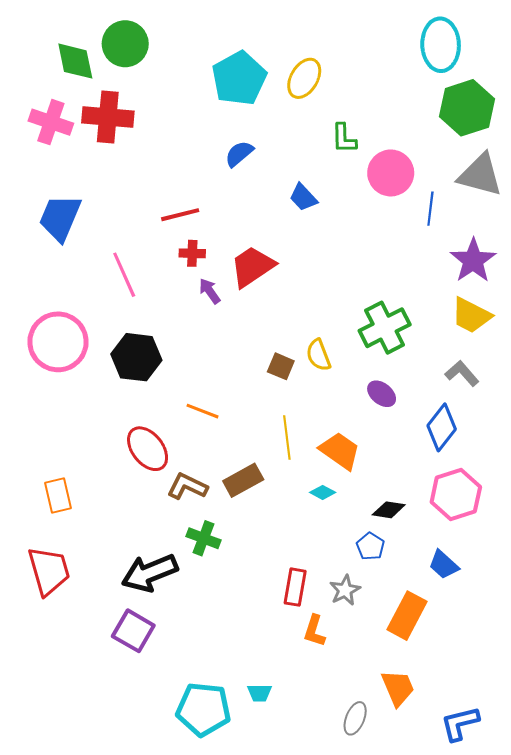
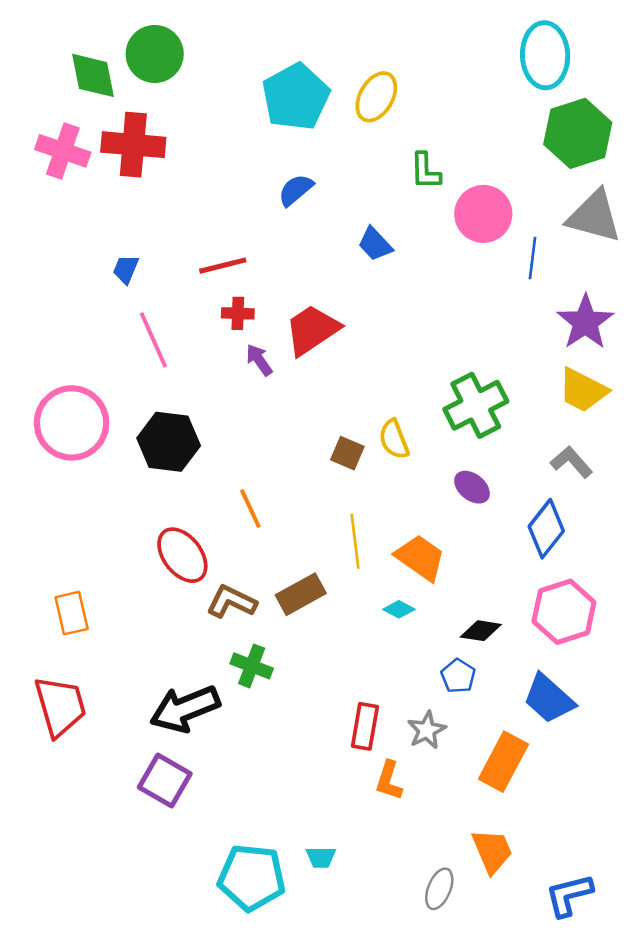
blue trapezoid: (60, 218) -> (126, 269), moved, size x0.5
orange line: (202, 411) -> (250, 509), turned 44
blue trapezoid: (444, 565) -> (549, 699), size x1.4

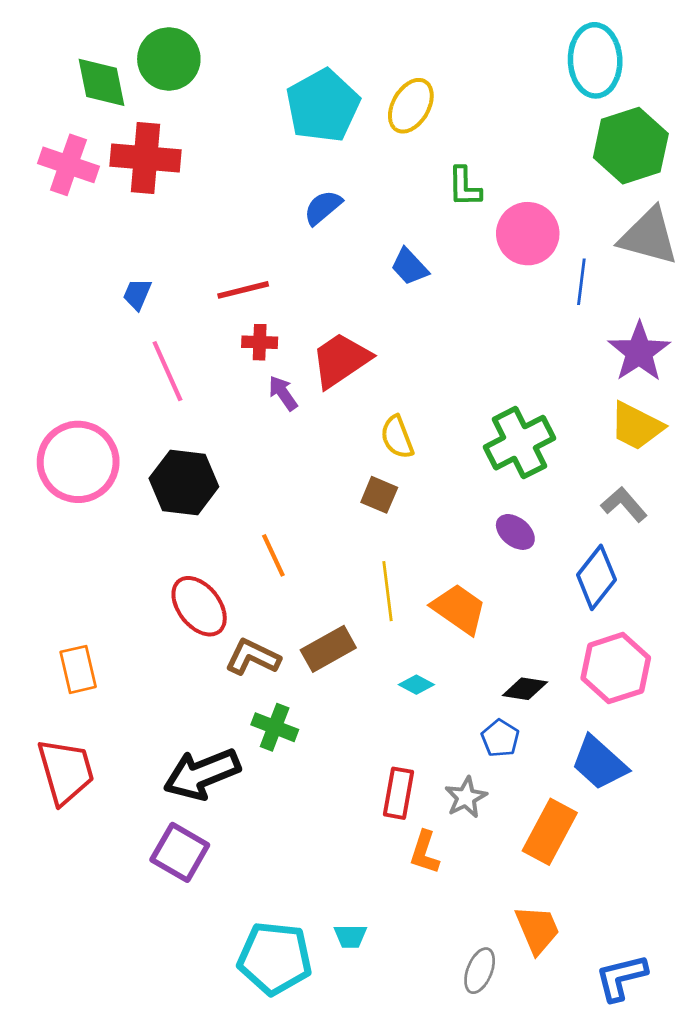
yellow semicircle: (394, 439) -> (397, 437), moved
cyan diamond: (399, 609) -> (416, 685), moved

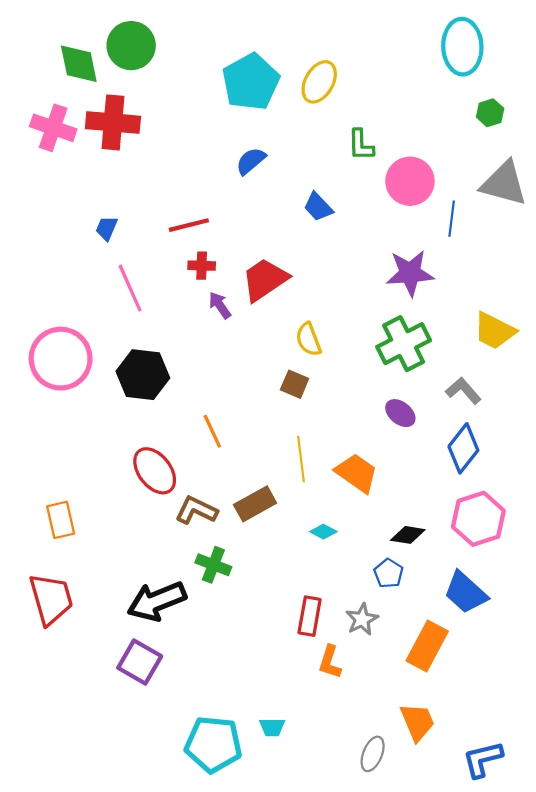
green hexagon: (631, 146) -> (490, 113), size x0.5
purple star: (639, 352) -> (410, 273), moved, turned 30
gray L-shape: (624, 504) -> (463, 391), moved

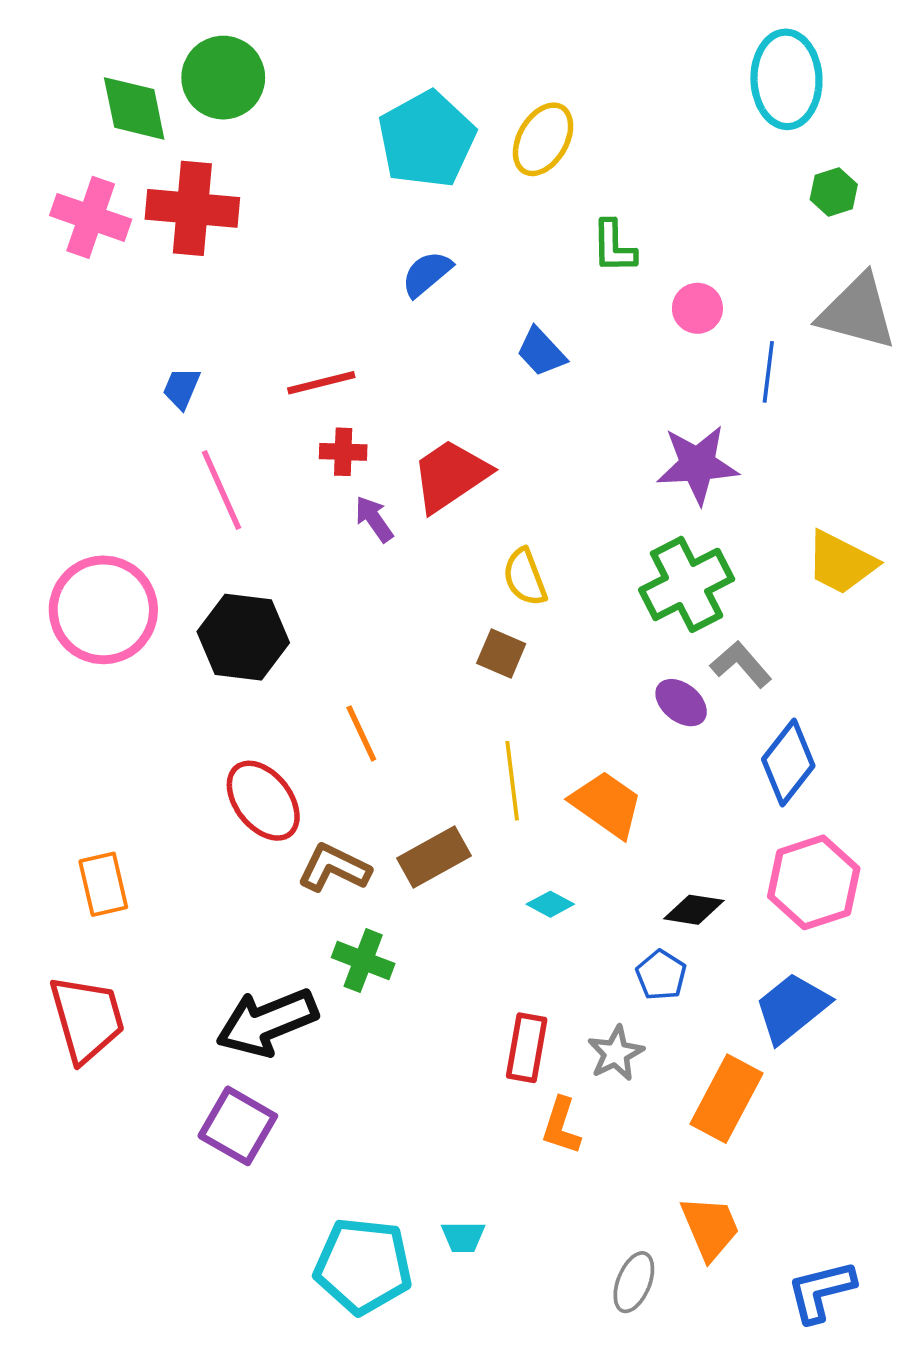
pink circle: (410, 181) -> (697, 308), size x0.6
gray L-shape: (463, 391) -> (741, 664), moved
blue trapezoid: (466, 593) -> (792, 1008), turned 99

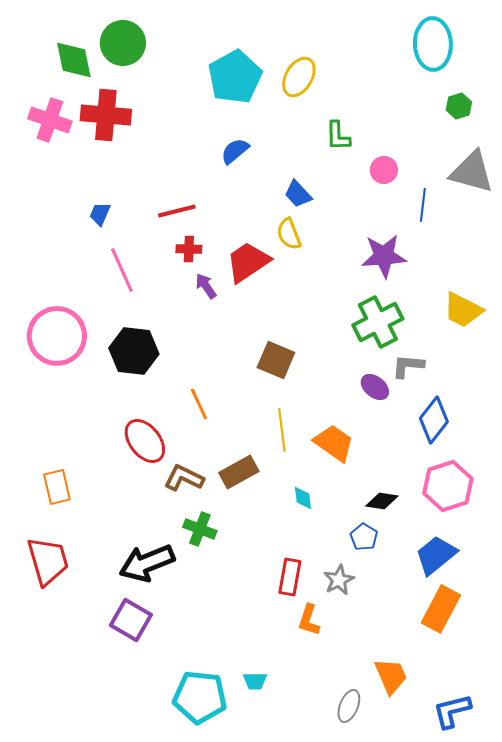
yellow semicircle: (525, 577) -> (289, 234), moved
brown square: (501, 653) -> (276, 360), size x1.4
gray L-shape: (741, 664) -> (408, 366), turned -44
cyan diamond: (550, 904) -> (303, 498), turned 55
orange rectangle: (727, 1099) -> (441, 609), moved

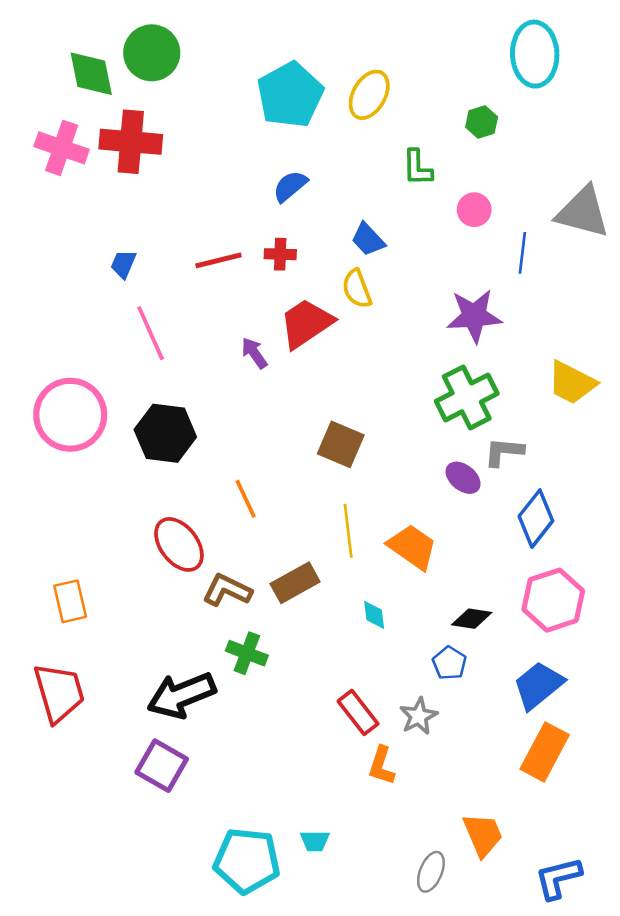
green hexagon: (459, 106) -> (482, 122), moved
red cross: (189, 249) -> (280, 254), moved
red rectangle: (290, 577) -> (358, 712), turned -48

